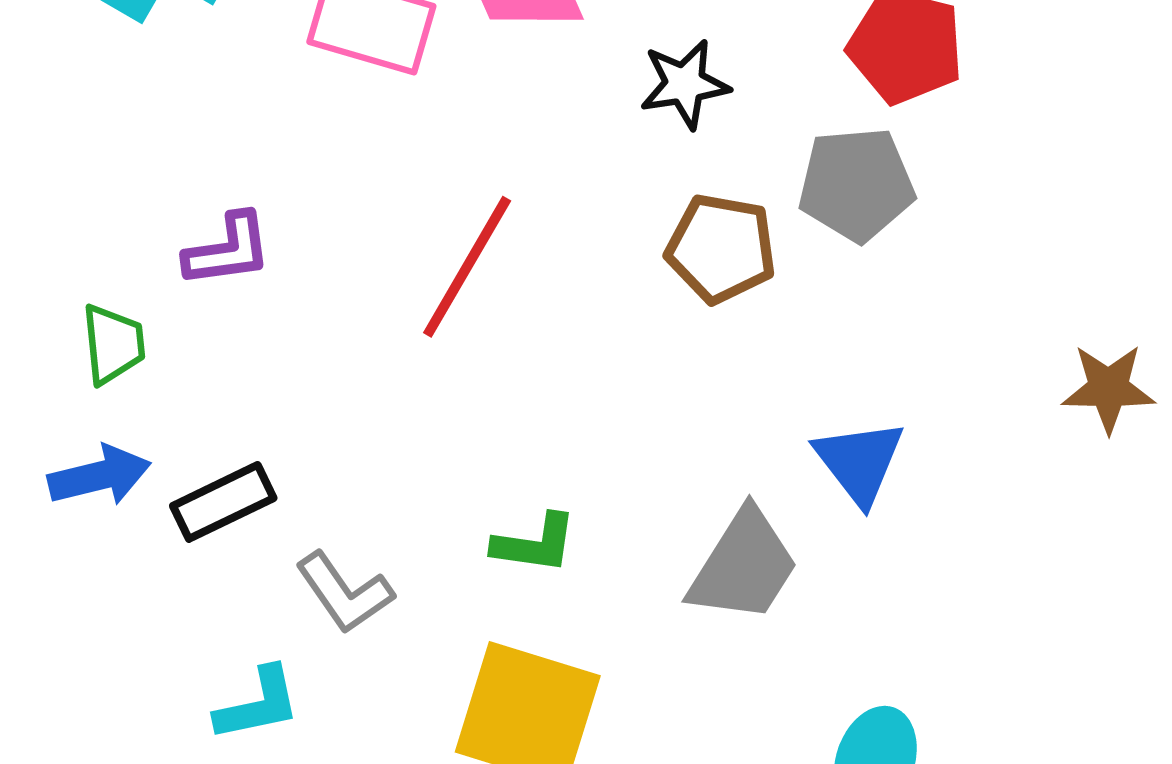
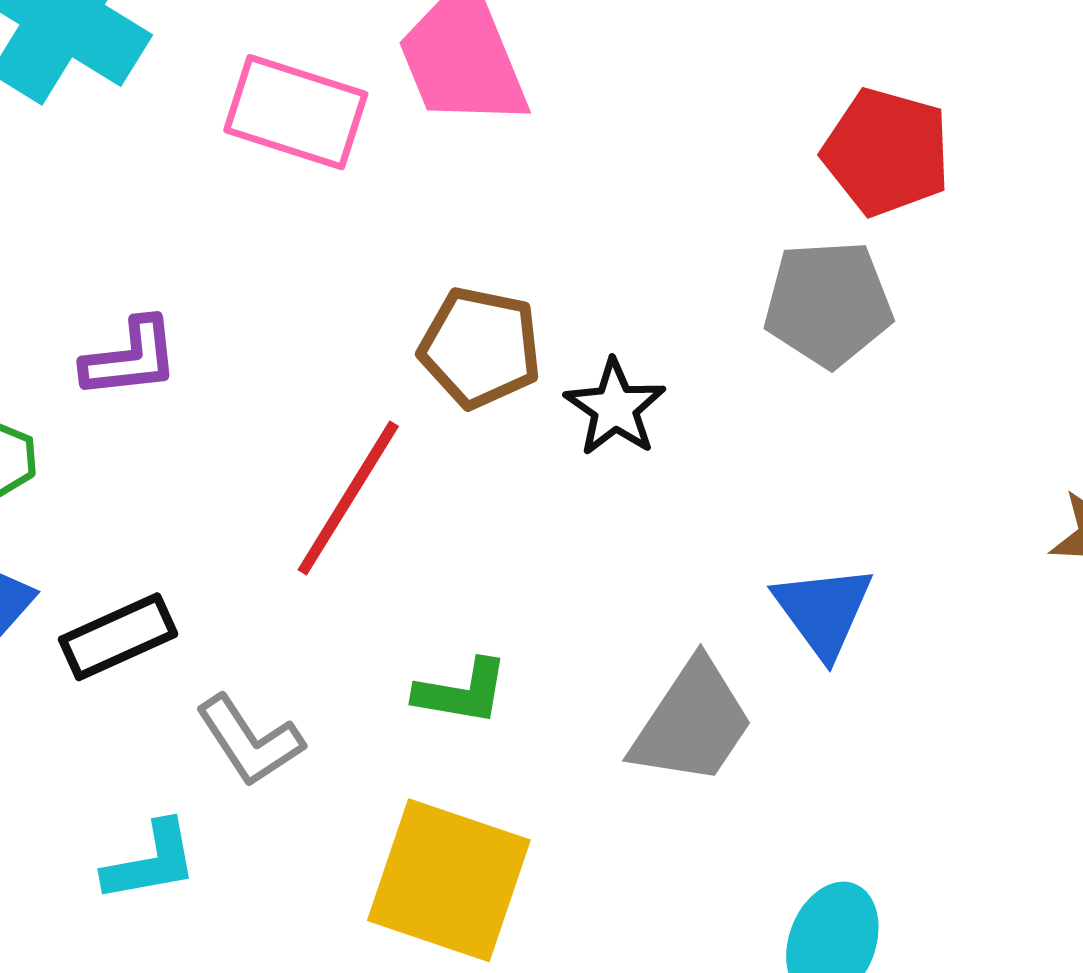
black star: (685, 84) -> (615, 408), moved, turned -30
brown pentagon: (721, 248) -> (480, 348), moved
red line: (467, 267) -> (348, 498), moved

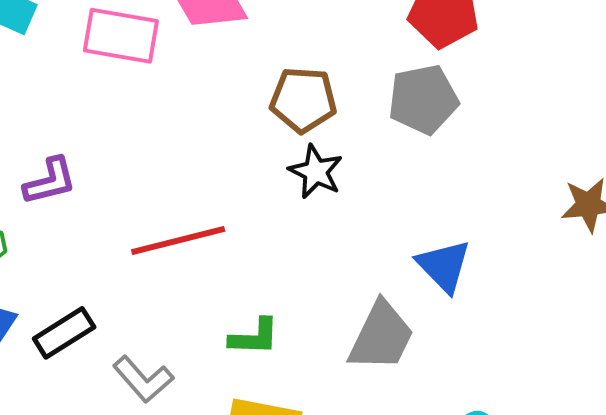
brown pentagon: (480, 348) -> (303, 100), moved
red line: (348, 498) -> (178, 241), turned 52

